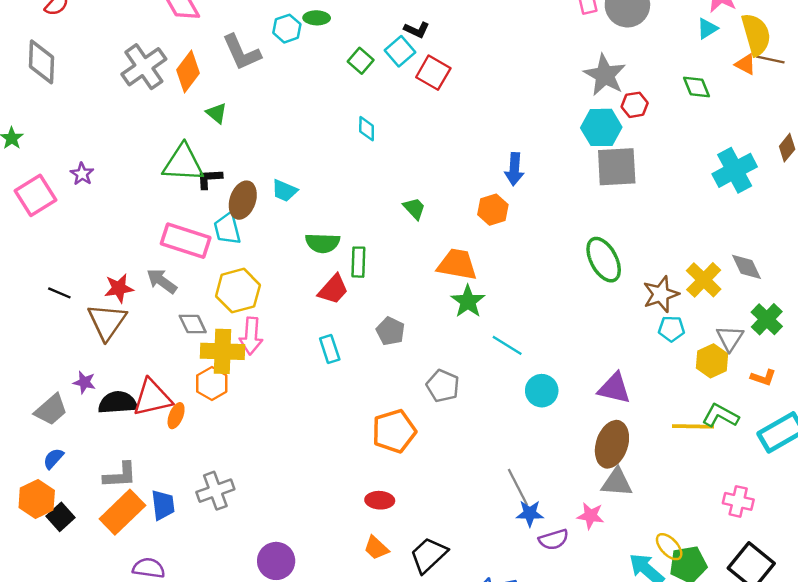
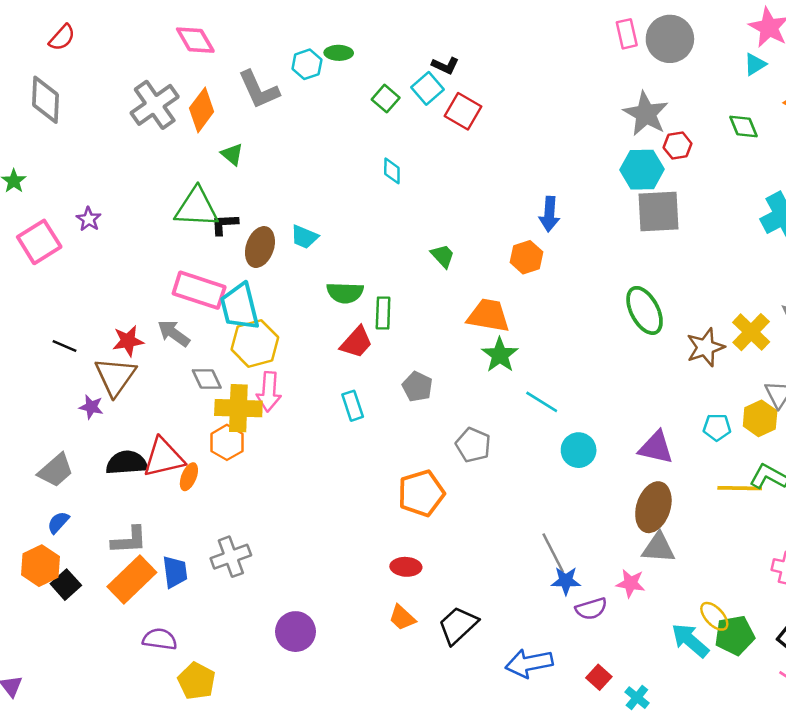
cyan trapezoid: (227, 229) -> (240, 307), moved, size x1.4
cyan pentagon: (672, 329) -> (717, 427), moved
purple star: (84, 382) -> (91, 407), moved

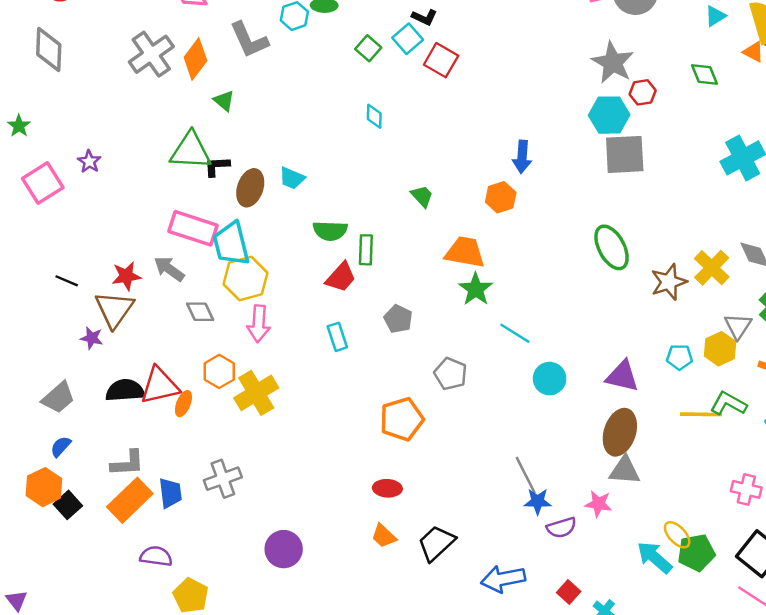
yellow cross: (238, 408) -> (256, 393), moved, turned -33

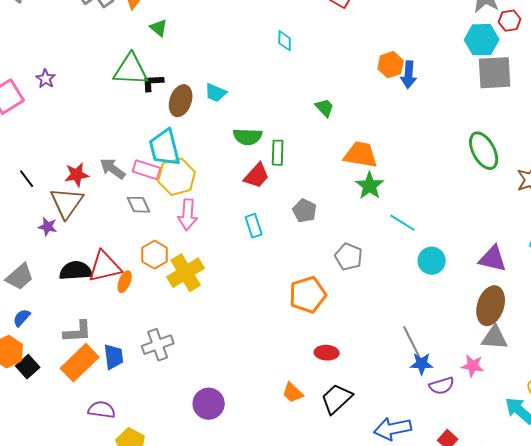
orange hexagon: (501, 197) -> (391, 65), moved
pink rectangle: (193, 228) -> (147, 170), moved, size x0.7
black line: (67, 281) -> (27, 179), turned 30
red ellipse: (387, 488) -> (327, 353), moved

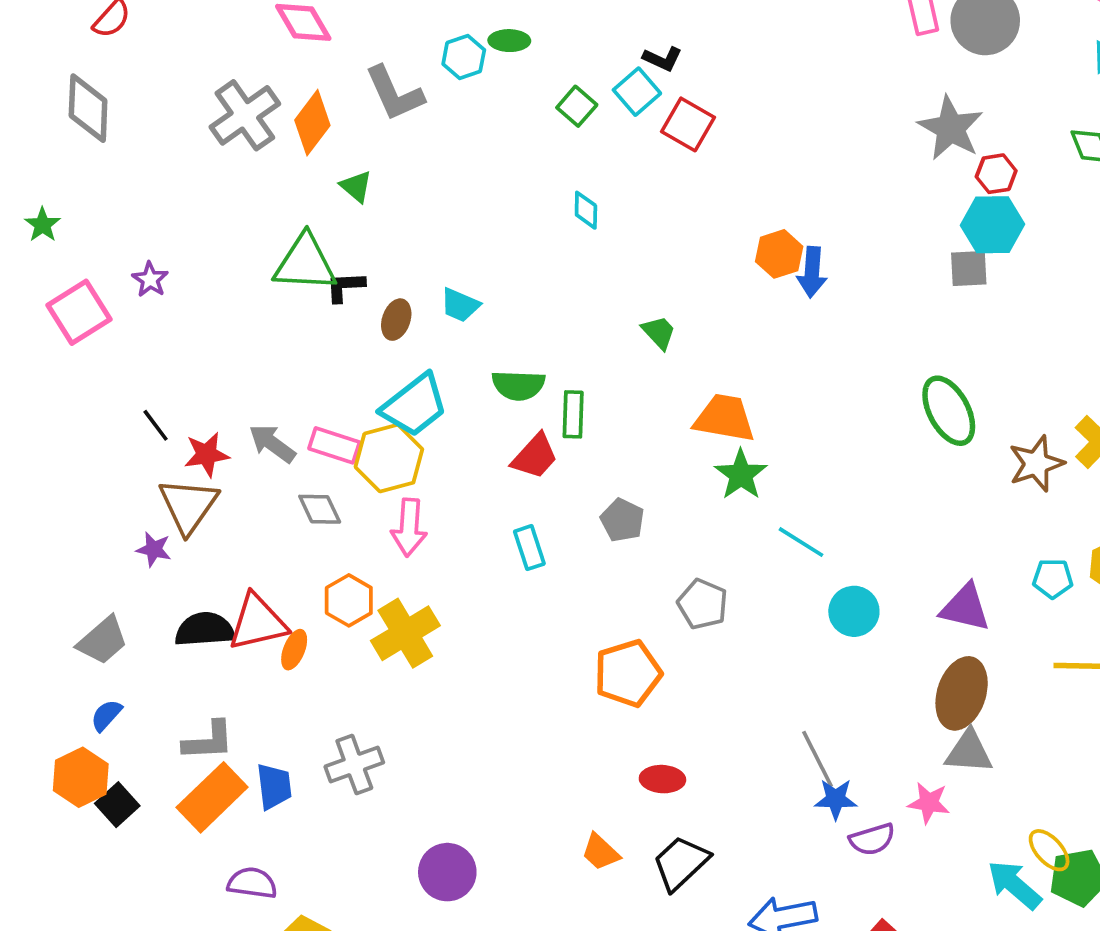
cyan hexagon: (482, 40) -> (993, 225), moved
gray square: (495, 73) -> (969, 269), size x0.6
brown ellipse: (181, 101) -> (396, 320), size x0.7
cyan trapezoid: (165, 148) -> (414, 405), moved, turned -114
black line: (27, 179) -> (156, 425), moved

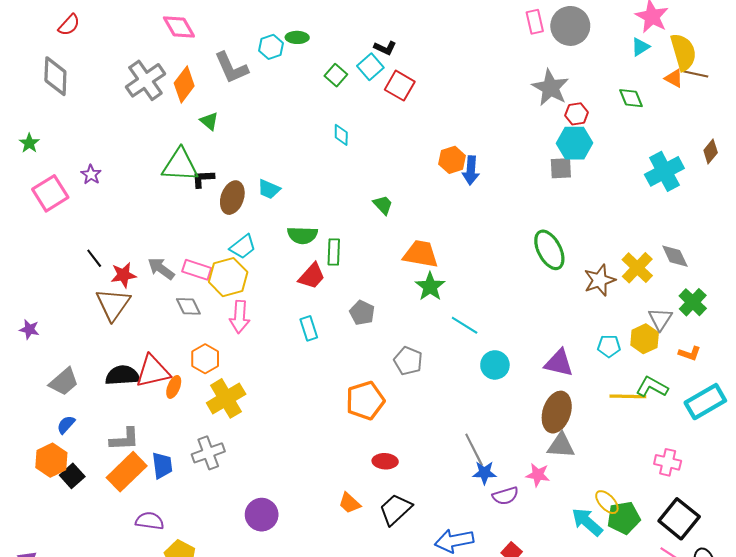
brown ellipse: (396, 320) -> (232, 198), size x1.4
cyan trapezoid: (414, 405) -> (243, 247), size x0.7
purple star: (154, 549) -> (29, 329), moved
yellow cross: (405, 633) -> (226, 398), moved

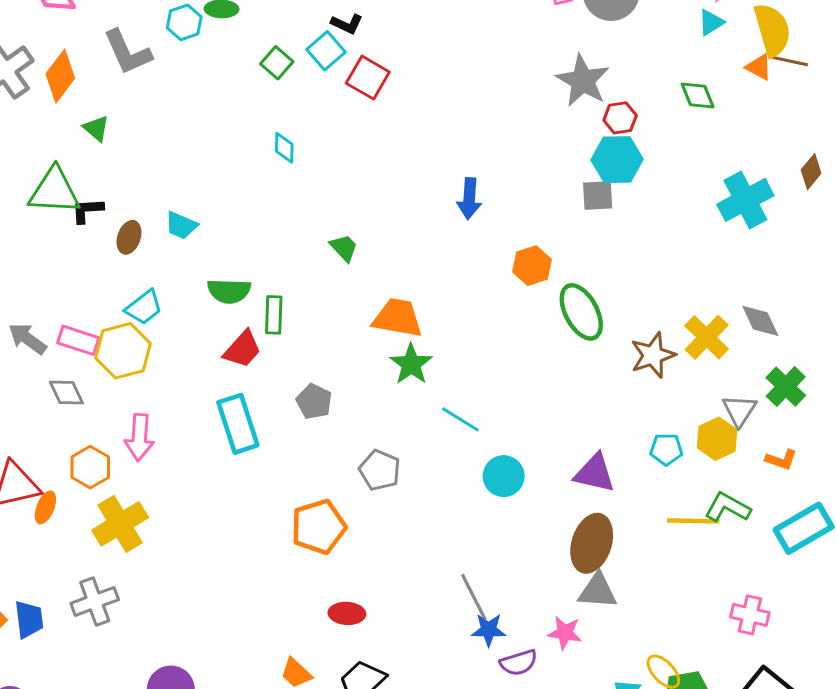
orange hexagon: (452, 160) -> (532, 266), moved
brown ellipse: (232, 198) -> (129, 237), size x0.7
pink arrow: (240, 317) -> (139, 437), moved
cyan rectangle: (309, 328) -> (238, 424), size x1.6

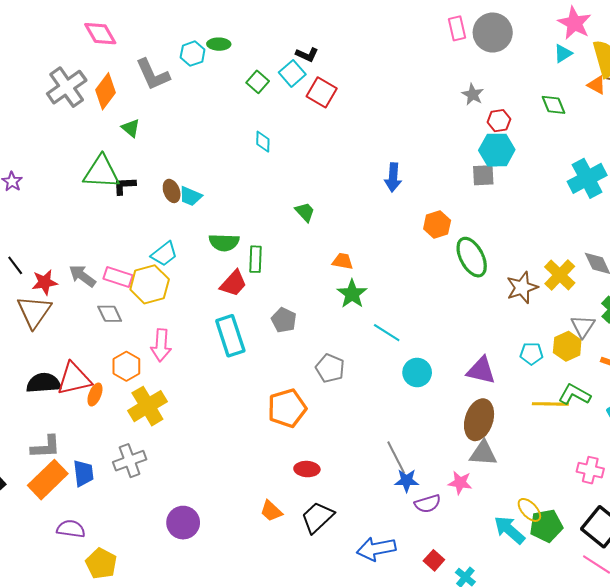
gray star: (583, 81) -> (473, 94), size x0.6
brown ellipse: (129, 237) -> (172, 191), moved, turned -40
orange trapezoid: (398, 318) -> (343, 261), size x0.6

